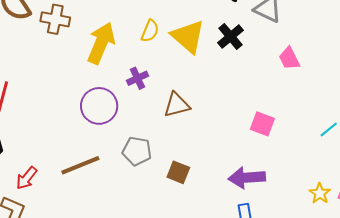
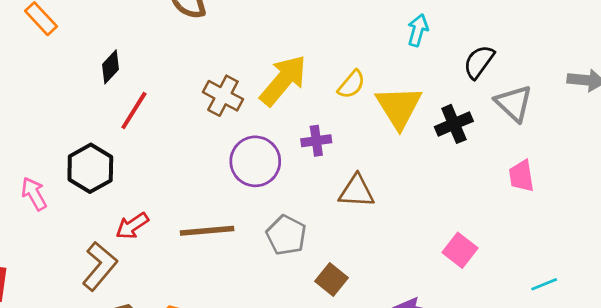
brown cross: (55, 19) -> (223, 96), moved

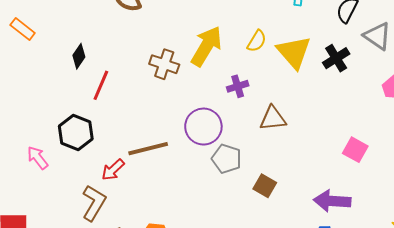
purple circle: (255, 161) -> (203, 127), moved
brown line: (207, 231) -> (148, 149), moved

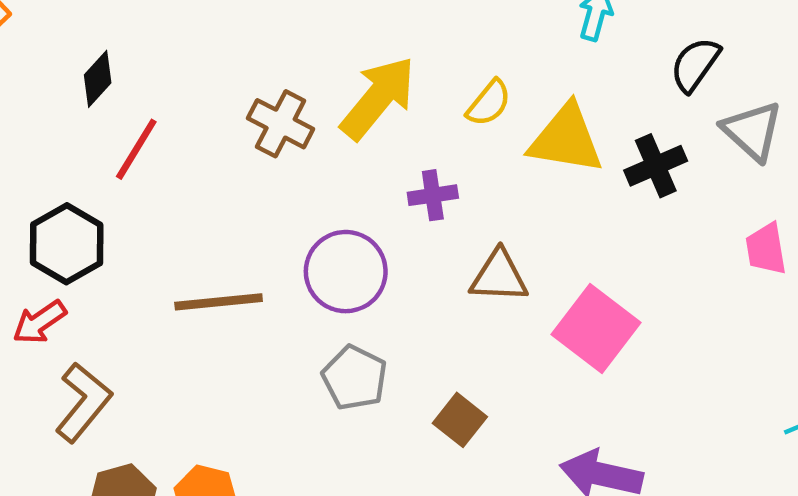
yellow triangle: (294, 52) -> (566, 139), turned -48
pink square: (355, 150) -> (596, 329), moved, size x1.5
gray pentagon: (227, 159) -> (355, 378), moved
red arrow: (113, 170) -> (39, 322), moved

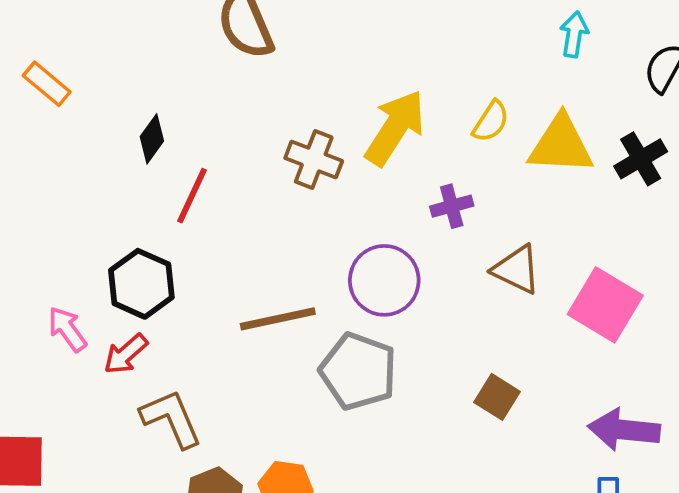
brown triangle: (499, 276) -> (517, 269), turned 30
gray pentagon: (355, 378) -> (358, 371), moved, size x1.4
brown L-shape: (83, 402) -> (171, 419), turned -56

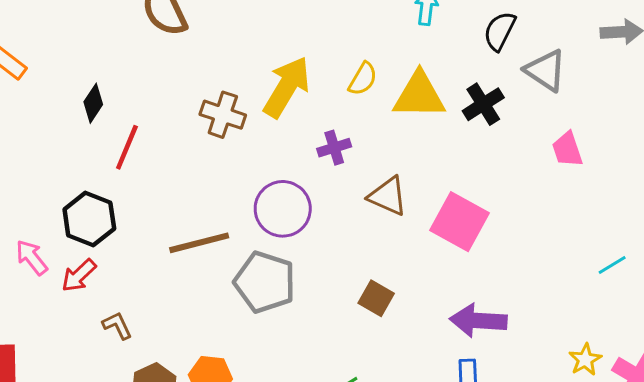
brown L-shape: (171, 419) -> (117, 326), size x0.6

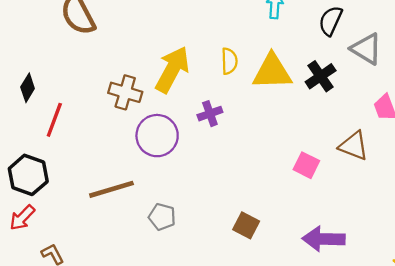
yellow semicircle: (363, 79) -> (229, 61), turned -30
brown triangle: (388, 196) -> (354, 146), moved
purple circle: (283, 209) -> (157, 136), moved
pink square: (460, 222) -> (306, 165), size x0.6
gray pentagon: (265, 282) -> (162, 217), size x0.6

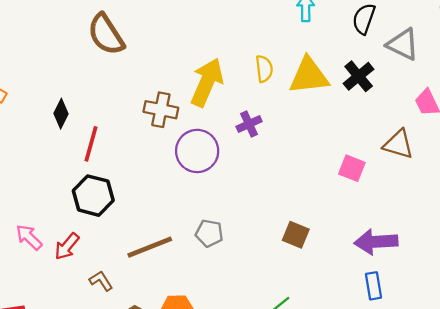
black hexagon: (28, 175) -> (93, 196), moved
brown line: (111, 189) -> (150, 247), moved

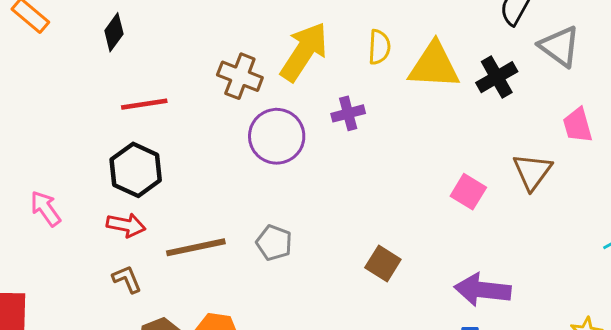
black diamond: (61, 114) -> (114, 32), moved
red line: (91, 144) -> (144, 104), turned 56
brown triangle: (398, 144) -> (532, 172), turned 40
red arrow: (67, 246) -> (126, 225), moved, turned -128

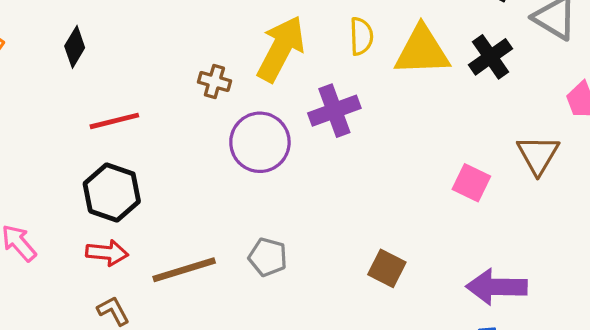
brown cross: (240, 76) -> (214, 81), size x0.7
purple cross: (348, 113) -> (334, 111), size x1.4

